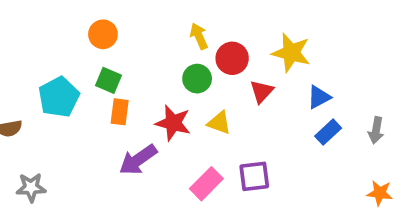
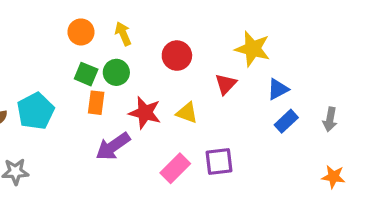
yellow arrow: (199, 36) -> (123, 34), moved
red circle: (232, 58) -> (177, 56), moved
green circle: (197, 79) -> (116, 72), moved
cyan pentagon: (59, 97) -> (36, 111), moved

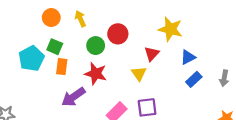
green circle: (116, 72) -> (96, 46), moved
cyan pentagon: (36, 111) -> (31, 58), moved
yellow triangle: (187, 113) -> (139, 74), moved, turned 35

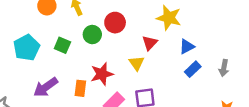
green square: (55, 47) -> (62, 45), moved
orange rectangle: (62, 67) -> (80, 88), moved
red star: (96, 74) -> (102, 74), moved, turned -30
purple arrow: (73, 97) -> (46, 87), moved

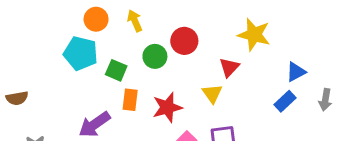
blue triangle: (187, 46) -> (296, 72), moved
cyan pentagon: (27, 48) -> (81, 53), moved, turned -30
orange rectangle: (80, 88) -> (130, 100), moved

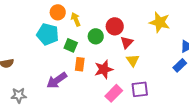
yellow arrow: (135, 21) -> (76, 19), moved
red triangle: (229, 67) -> (127, 42), moved

